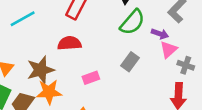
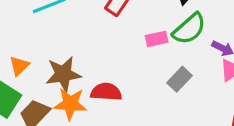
red semicircle: (69, 43) -> (106, 92), moved
pink rectangle: (91, 78) -> (157, 39), moved

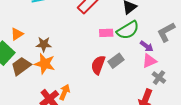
brown star: (63, 74) -> (44, 44), size x0.7
red semicircle: (106, 92) -> (98, 65), moved, turned -84

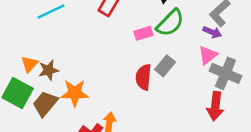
brown star: (44, 44) -> (49, 70), moved
purple arrow: (147, 46) -> (212, 32), moved
gray cross: (159, 78) -> (225, 73), size x1.6

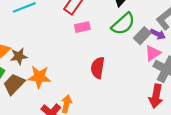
pink rectangle: (143, 33) -> (82, 27), moved
gray rectangle: (165, 66) -> (142, 36), moved

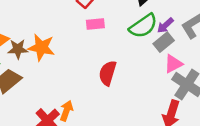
purple arrow: (158, 34) -> (165, 25), moved, turned 104
orange star: (39, 77) -> (41, 47), moved

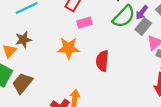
orange star: (41, 47) -> (69, 48), moved
brown star: (18, 49) -> (23, 40), moved

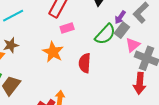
green semicircle: (124, 16) -> (105, 34), moved
orange star: (69, 48) -> (53, 52), turned 30

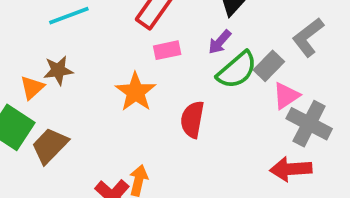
purple arrow: (120, 17) -> (220, 42), moved
red arrow: (140, 83) -> (291, 169), turned 75

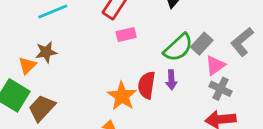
gray L-shape: (308, 37) -> (242, 42), moved
purple arrow: (220, 42) -> (171, 80), moved, turned -42
orange star: (136, 92) -> (122, 96), moved
gray cross: (309, 124) -> (221, 89), moved, size x0.7

